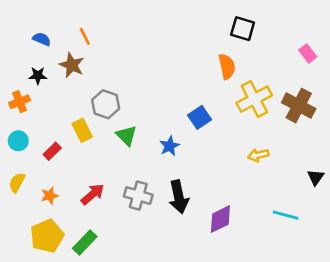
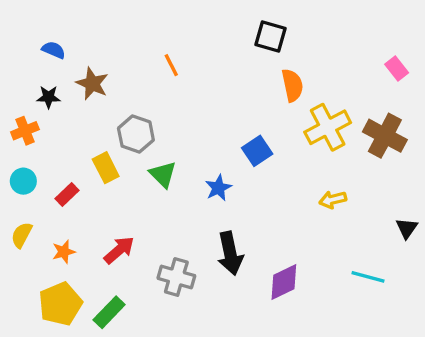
black square: (243, 29) -> (270, 36), moved
orange line: (85, 36) -> (171, 65), moved
gray cross: (138, 196) -> (176, 277), moved

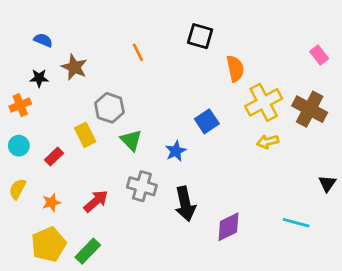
black square: (270, 36) -> (200, 36), moved
yellow arrow: (333, 200) -> (268, 142), moved
gray cross: (176, 277) -> (142, 186), moved

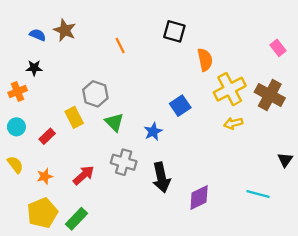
brown star: (74, 67) -> (65, 30), moved
yellow semicircle: (17, 189) -> (15, 165), turned 114

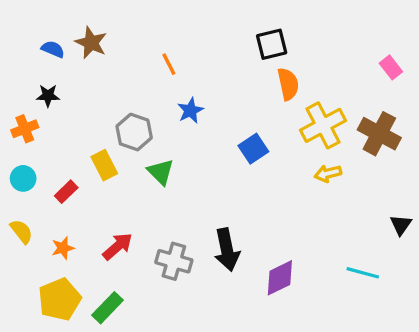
black square: (174, 31) -> (272, 44), moved, turned -30
blue star: (153, 132) -> (190, 111), moved
gray cross: (124, 162) -> (174, 261), moved

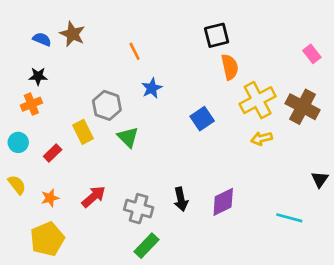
orange cross: (25, 129) -> (31, 104), moved
black arrow: (227, 250) -> (181, 199), size x0.7
purple diamond: (280, 278) -> (223, 202), moved
green rectangle: (108, 308) -> (146, 246), moved

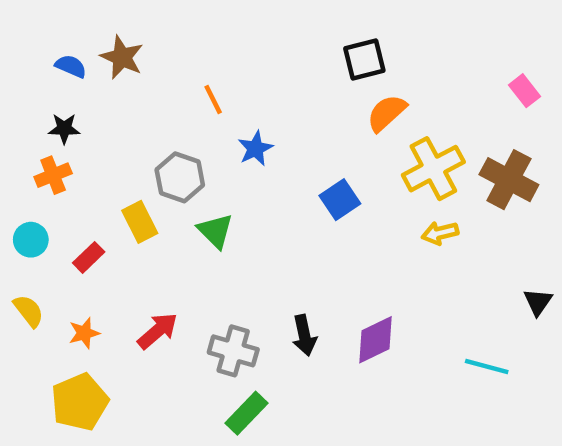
orange line: (135, 51) -> (213, 100), moved
orange semicircle: (230, 67) -> (387, 113), turned -120

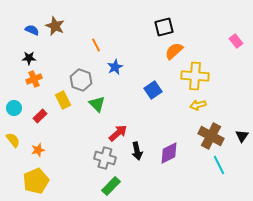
yellow cross: (433, 169) -> (195, 76), turned 32
orange cross: (53, 175) -> (34, 79), moved
brown cross: (509, 180) -> (211, 136), moved
red arrow: (158, 331) -> (118, 133), moved
cyan line: (487, 366) -> (219, 165), turned 48

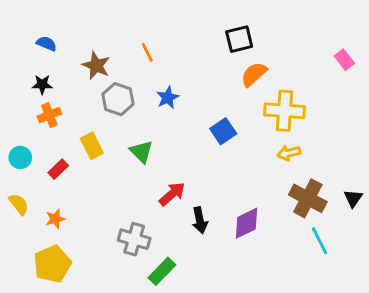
brown star: (55, 26) -> (96, 65), moved
orange line: (96, 45) -> (147, 52), moved
gray hexagon: (81, 80) -> (118, 99), moved
gray cross: (105, 158) -> (134, 239), moved

